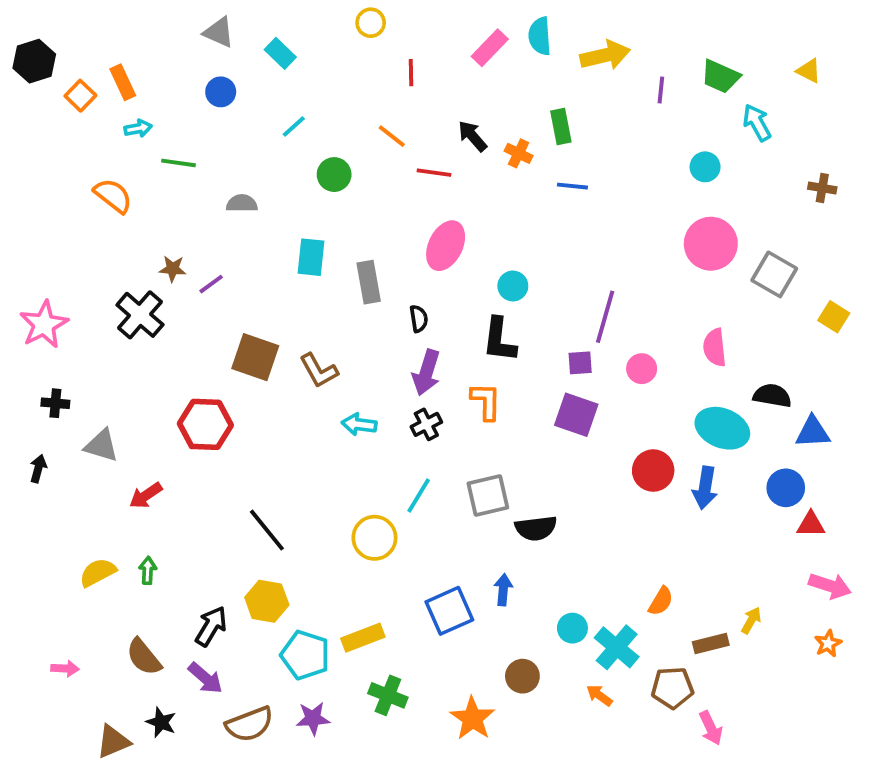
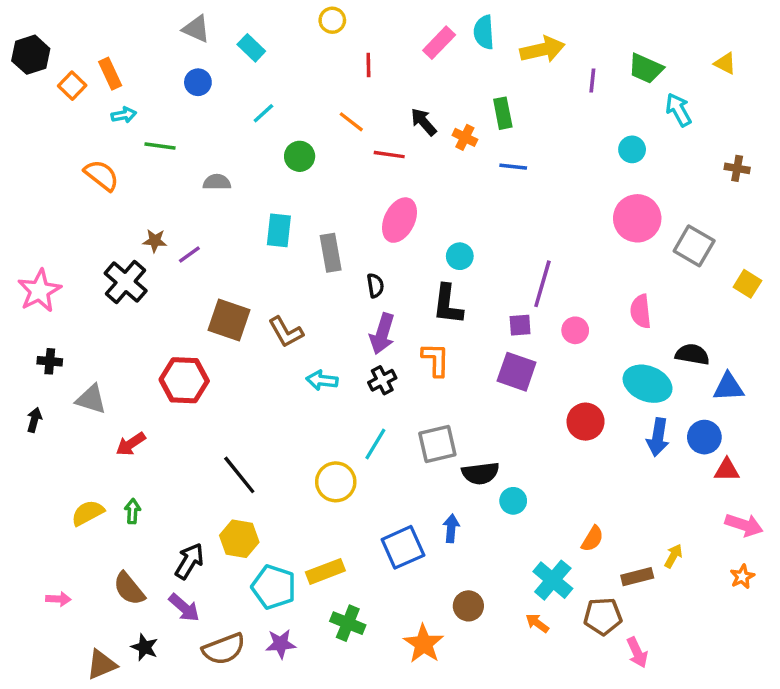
blue arrow: (705, 488) -> (658, 437), moved
cyan circle: (572, 628) -> (513, 501), moved

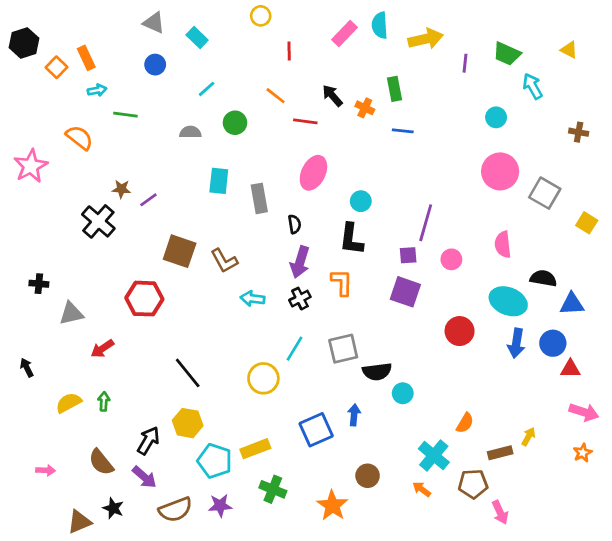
gray semicircle: (217, 182) -> (190, 132), moved
pink star: (39, 291) -> (31, 166), moved
gray triangle: (91, 399) -> (71, 313), turned -30
black arrow: (34, 420) -> (27, 368), moved, turned -42

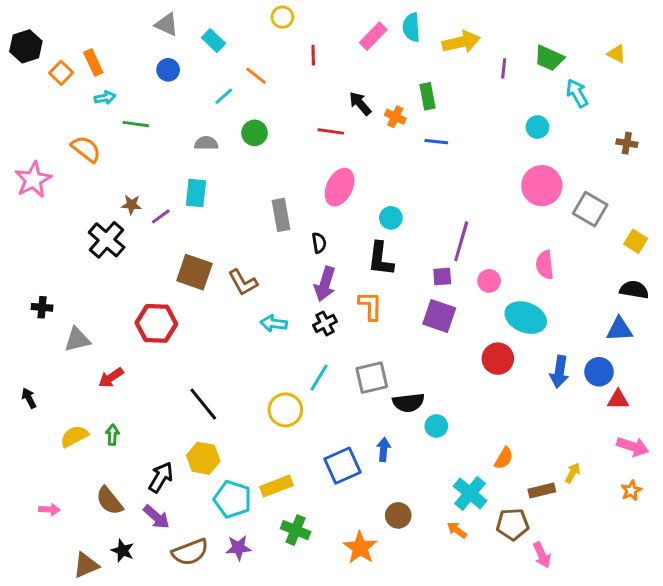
orange line: (276, 96) -> (256, 76), moved
cyan rectangle: (219, 181) -> (196, 193), moved
black semicircle: (543, 278) -> (634, 290), moved
cyan ellipse: (508, 301) -> (526, 318), moved

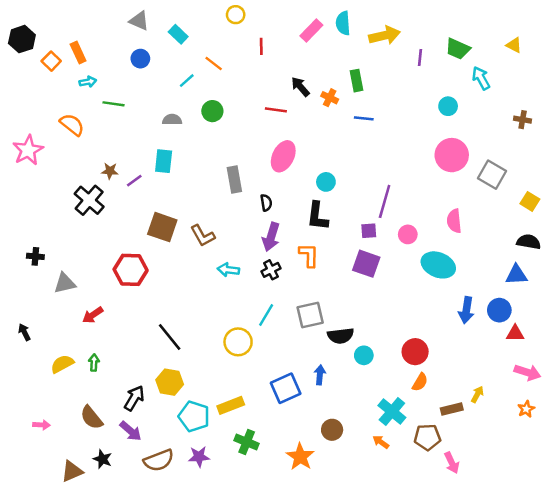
red circle: (498, 359) -> (415, 352), moved

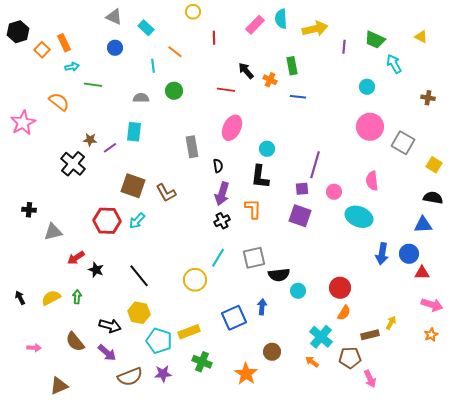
cyan line: (187, 81) -> (153, 66), turned -56
cyan arrow: (228, 270) -> (137, 221), moved, turned -54
black arrow: (24, 332) -> (20, 298), moved
black arrow: (134, 398) -> (110, 326), turned 75
black star: (103, 459) -> (96, 270), moved

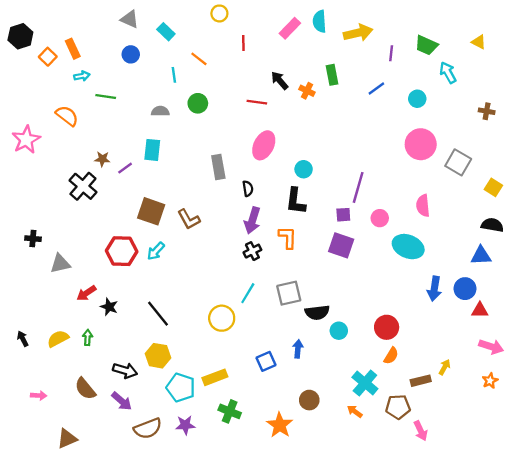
blue line: (298, 97) -> (376, 89), moved, turned -42
blue square: (234, 318) -> (266, 361), size x0.7

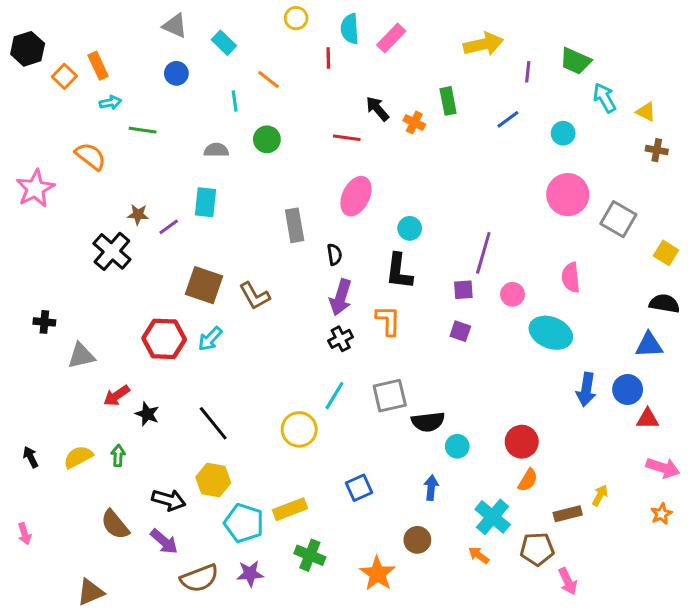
cyan semicircle: (319, 21) -> (350, 29), moved
yellow triangle: (479, 42) -> (646, 112), moved
purple square: (341, 245) -> (460, 331), size x0.6
blue arrow: (298, 349) -> (431, 488), moved
pink arrow: (39, 395) -> (24, 534), moved, turned 70

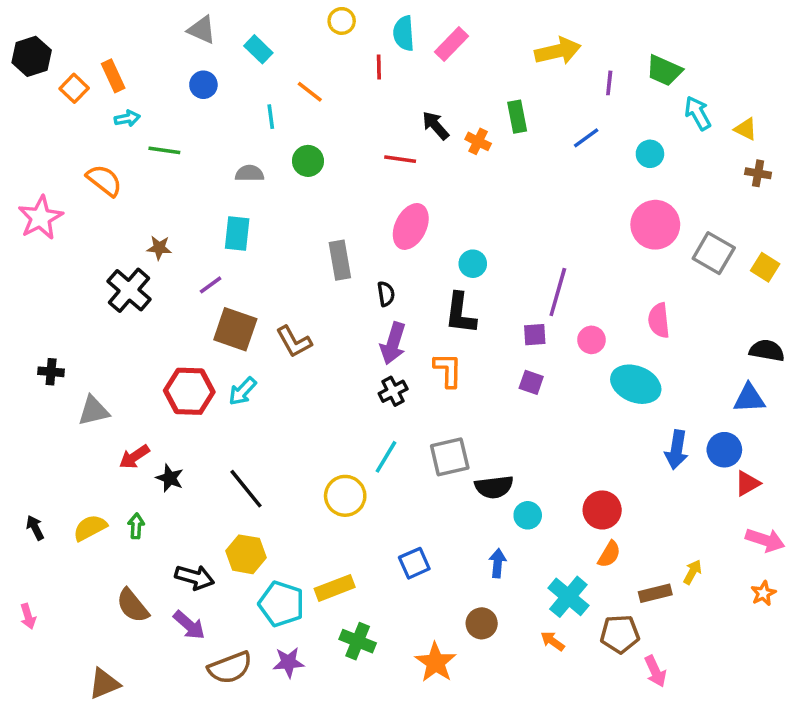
purple line: (169, 227) -> (211, 285), moved
yellow square: (666, 253) -> (765, 267), moved
red triangle: (648, 419) -> (747, 483), turned -30

